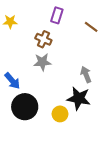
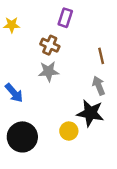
brown line: (91, 27) -> (101, 56), moved, turned 40
black circle: (25, 107) -> (22, 137), moved

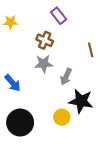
purple rectangle: (65, 18) -> (59, 16), turned -56
gray arrow: (99, 86) -> (66, 77), moved, turned -133

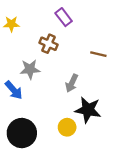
brown line: (91, 50) -> (98, 54), turned -64
gray star: (44, 64) -> (30, 69), moved

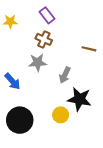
purple rectangle: (64, 17) -> (47, 15), moved
gray star: (30, 69) -> (38, 62), moved

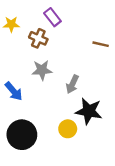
brown cross: (44, 39) -> (38, 38), moved
brown line: (89, 49) -> (101, 44), moved

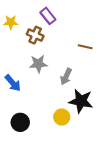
brown line: (101, 44) -> (85, 47), moved
black circle: (22, 135) -> (20, 122), size x0.7

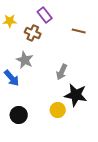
brown line: (85, 47) -> (79, 31), moved
gray star: (38, 64) -> (25, 60), moved, turned 30

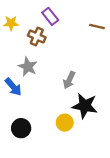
brown line: (79, 31) -> (97, 26), moved

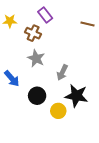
gray star: (28, 67) -> (36, 58), moved
black circle: (21, 128) -> (37, 96), moved

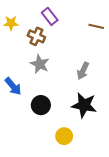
gray arrow: (62, 73) -> (83, 71), moved
yellow circle: (58, 111) -> (64, 136), moved

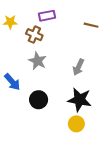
purple rectangle: (50, 16) -> (47, 16), turned -63
yellow circle: (64, 136) -> (76, 124), moved

